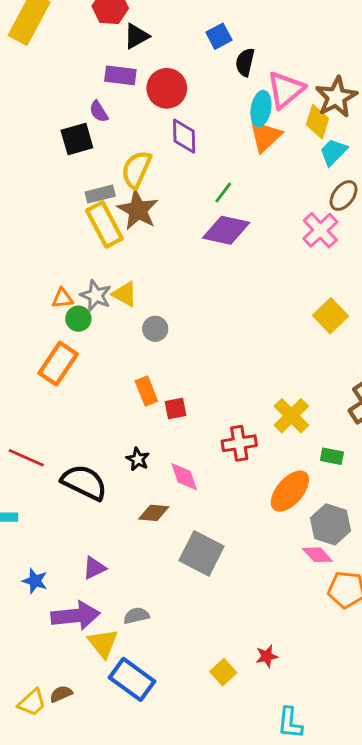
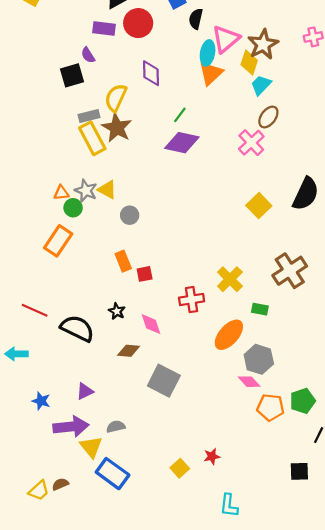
red circle: (167, 88) -> (138, 23), moved

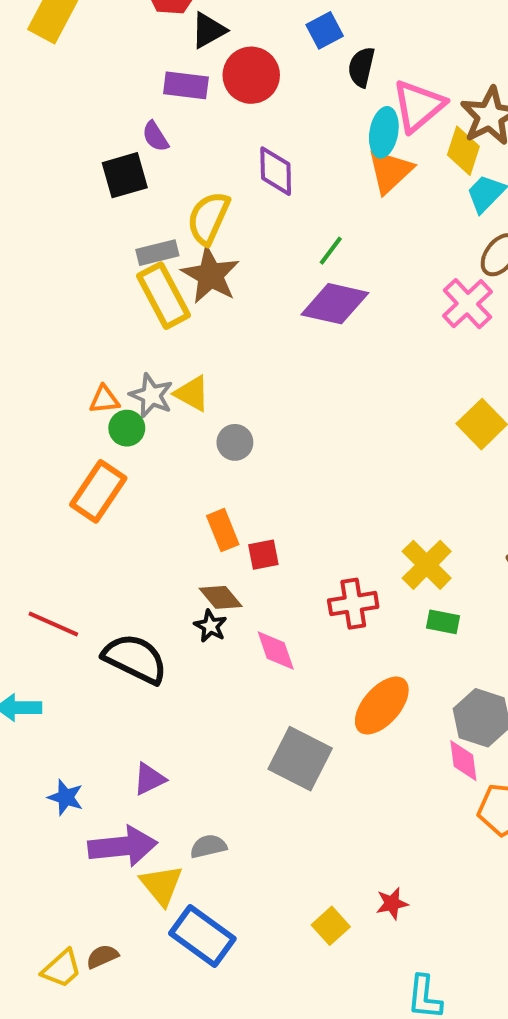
green rectangle: (260, 309) -> (443, 622), moved
orange ellipse: (229, 335) -> (382, 706), moved
brown diamond: (129, 351) -> (221, 597), moved, turned 45
pink diamond: (249, 382) -> (463, 761), turned 35

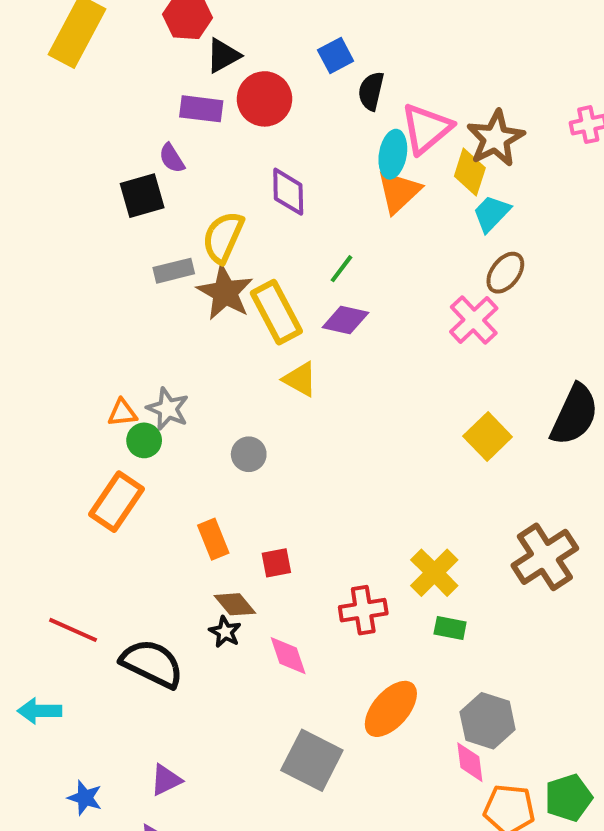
yellow rectangle: (164, 296) -> (276, 312), moved
purple diamond: (335, 304) -> (345, 320), size x0.7
yellow triangle: (192, 393) -> (300, 379), moved
orange rectangle: (223, 530) -> (213, 539), moved

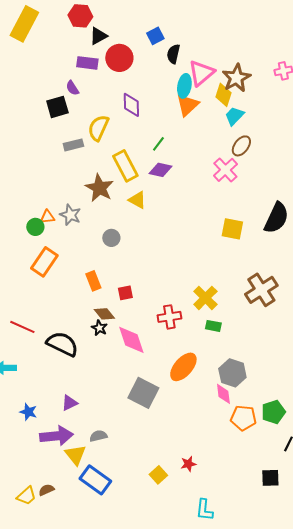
brown star: (225, 292) -> (99, 188), moved
yellow square: (488, 436) -> (232, 229), turned -35
green circle: (144, 440) -> (35, 227), moved
pink diamond: (288, 656) -> (131, 340), size x1.4

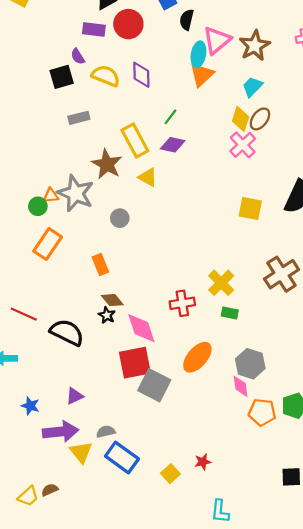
yellow diamond: (223, 95) -> (241, 119), moved
yellow semicircle: (98, 128) -> (106, 76), moved, turned 88
gray star: (70, 215) -> (76, 193), size x1.6
red square: (125, 293) -> (135, 363), moved, size x2.0
blue rectangle: (95, 480) -> (122, 457), moved

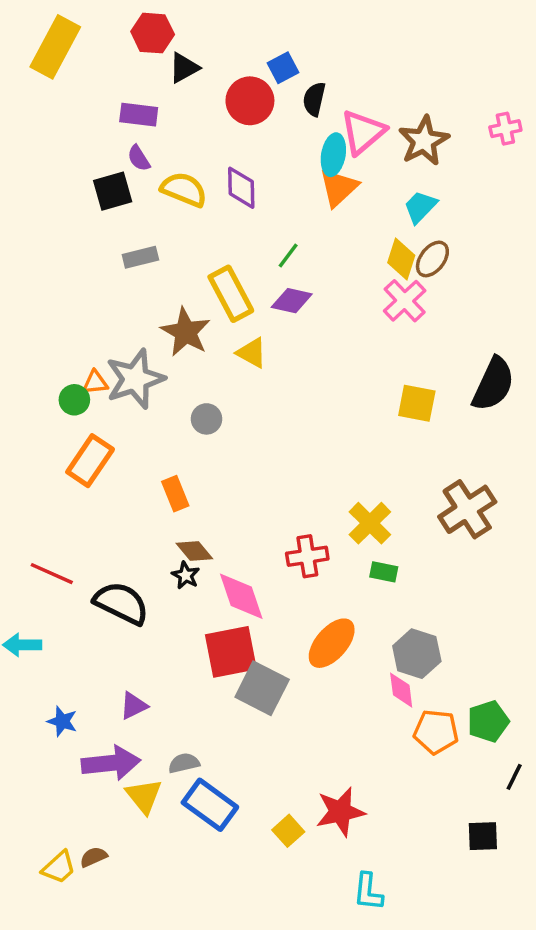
red circle: (128, 24) -> (250, 101), moved
purple rectangle: (94, 29) -> (139, 115), moved
gray star: (76, 193) -> (135, 379), turned 30
red star: (203, 462) -> (340, 812), size x1.8

